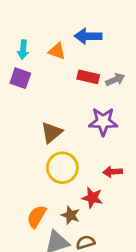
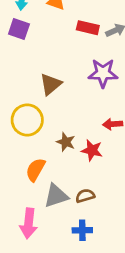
yellow circle: (62, 168) -> (27, 120), moved
brown star: (71, 215) -> (66, 142), moved

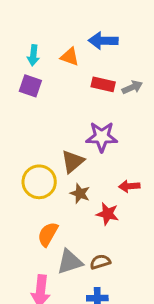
purple star: (103, 73) -> (102, 137), moved
brown triangle: (51, 84) -> (73, 161), moved
brown star: (66, 142) -> (80, 193), moved

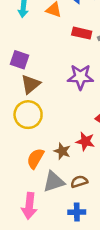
purple square: (30, 86) -> (20, 60), moved
brown triangle: (73, 161) -> (31, 84), moved
brown star: (80, 193) -> (62, 151), moved

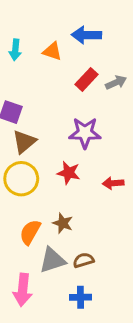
red rectangle: (82, 33) -> (86, 79), turned -60
red star: (85, 141) -> (69, 173), moved

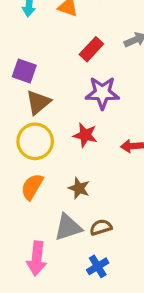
red rectangle: (86, 79) -> (91, 49), moved
orange semicircle: (30, 232) -> (32, 187), moved
blue cross: (81, 297) -> (98, 266), turned -30

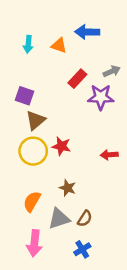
purple star: (102, 93) -> (101, 97), moved
red star: (85, 135) -> (61, 146), moved
orange semicircle: (32, 187) -> (32, 201), moved
brown semicircle: (101, 227) -> (85, 219), turned 140

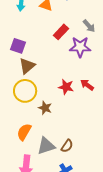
gray arrow: (112, 71) -> (89, 26), turned 72
red star: (61, 146) -> (66, 87), moved
red arrow: (109, 155) -> (87, 85), moved, turned 40
brown star: (68, 188) -> (45, 108), moved

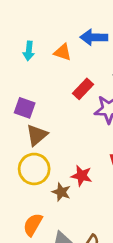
red star: (66, 87) -> (82, 176), moved

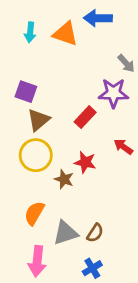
orange triangle: (63, 52) -> (65, 34), size x1.4
red rectangle: (83, 89) -> (85, 117), moved

